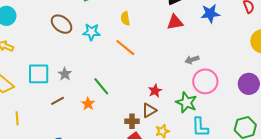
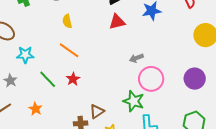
cyan star: (92, 32) -> (25, 55), moved
green line: (101, 86) -> (48, 79), moved
red star: (155, 91) -> (73, 79), moved

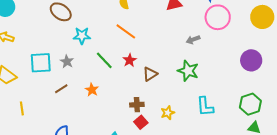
pink circle: (151, 79) -> (218, 17), moved
green star: (134, 101) -> (188, 71), moved
brown triangle: (97, 111) -> (150, 74), moved

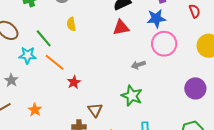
orange line: (126, 31) -> (55, 62), moved
green line: (104, 60) -> (44, 38), moved
brown triangle: (150, 74) -> (95, 110), moved, turned -35

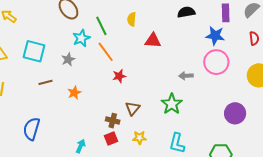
red triangle: (121, 28) -> (153, 41), moved
cyan star: (28, 55) -> (81, 38), turned 30
gray star: (11, 80) -> (68, 59), moved

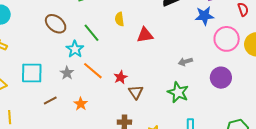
orange line: (106, 52) -> (93, 71), moved
pink circle: (216, 62) -> (227, 39), moved
brown triangle: (133, 108) -> (136, 92), moved
purple circle: (235, 113) -> (221, 78), moved

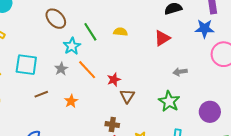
yellow semicircle: (119, 19) -> (120, 32), moved, turned 96
red triangle: (145, 35) -> (162, 38), moved, turned -30
purple circle: (221, 78) -> (210, 112), moved

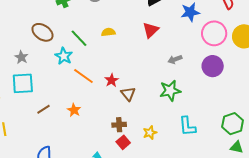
gray star: (61, 69) -> (21, 57), moved
green star: (169, 101) -> (170, 91), turned -30
purple circle: (210, 112) -> (213, 66), moved

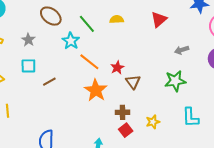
cyan square: (23, 83) -> (28, 66), size x0.7
brown line: (43, 109) -> (49, 82), moved
orange star: (74, 110) -> (96, 90), moved, size x1.6

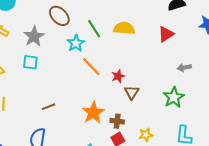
yellow semicircle: (117, 19) -> (124, 28), size x1.5
gray star: (28, 40) -> (34, 36), size x1.5
green star: (175, 81) -> (174, 97), turned -30
brown line: (49, 82) -> (48, 107), moved
orange star: (96, 90) -> (93, 113), moved

